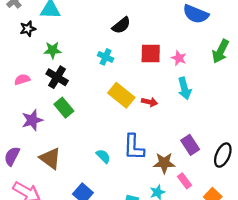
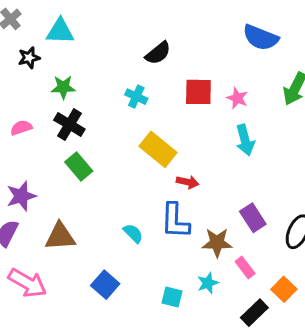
red arrow: (150, 102) -> (188, 182), moved
purple star: (32, 120) -> (21, 196), moved
brown triangle: (50, 158) -> (60, 236), turned -40

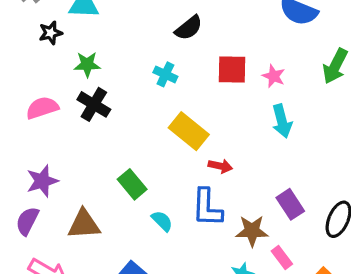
pink semicircle: (21, 128) -> (42, 108), size x1.4
green rectangle: (79, 166) -> (132, 184), moved

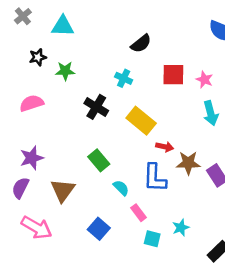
black star: (51, 33) -> (38, 57), moved
black cross: (94, 104) -> (96, 107), moved
brown triangle: (84, 224) -> (63, 190), turned -50
brown star: (252, 231) -> (188, 163), moved
pink rectangle: (282, 258) -> (139, 213), moved

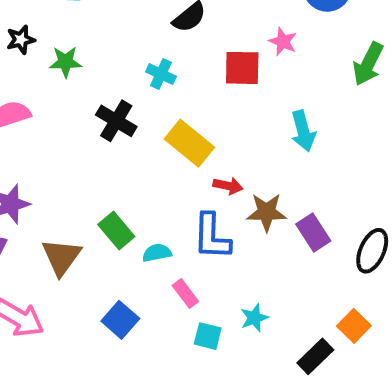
pink star: (204, 80) -> (283, 42), moved
green rectangle: (99, 160) -> (116, 230), moved
cyan semicircle: (121, 188) -> (157, 253), turned -56

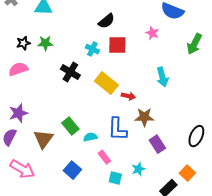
black star: (21, 40) -> (23, 43), moved
red square: (242, 68) -> (117, 45), moved
red arrow: (228, 186) -> (128, 96), moved
purple rectangle: (313, 232) -> (157, 144), moved

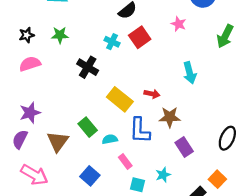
black star: (23, 43) -> (27, 35), moved
red square: (117, 45) -> (140, 37), turned -36
yellow rectangle: (106, 83) -> (120, 99), moved

